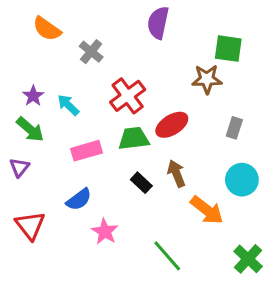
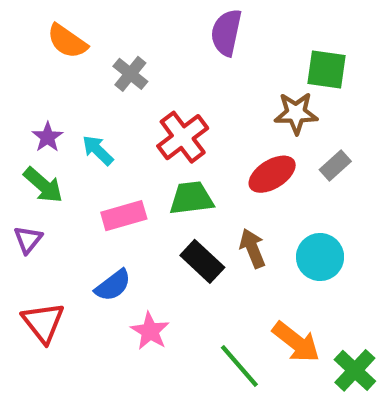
red ellipse: (172, 125) -> (272, 174), moved
gray rectangle: (234, 128) -> (335, 165), moved, turned 30
cyan circle: (242, 180) -> (320, 257), moved
black rectangle: (141, 183) -> (202, 261), size x1.4
orange arrow: (207, 210) -> (296, 342), moved

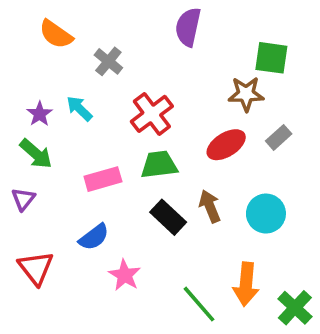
cyan arrow: (98, 150) -> (79, 108), moved
orange arrow: (296, 342) -> (246, 284), turned 57

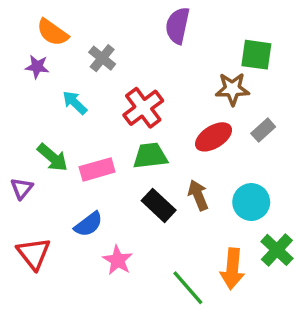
purple star: (40, 114) -> (37, 67), moved, turned -30
green arrow: (36, 154) -> (53, 157), moved
green cross: (295, 308) -> (277, 250), moved

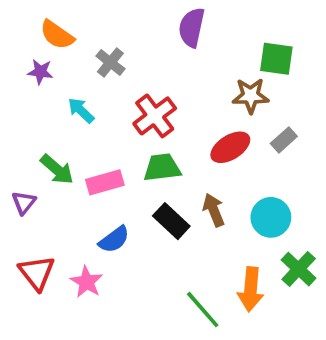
blue semicircle: (88, 224) -> (114, 240), moved
pink star: (118, 260) -> (86, 282), moved

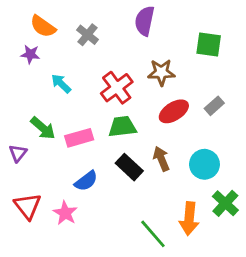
gray cross: (110, 62) -> (87, 35), moved
brown star: (251, 96) -> (161, 72), moved

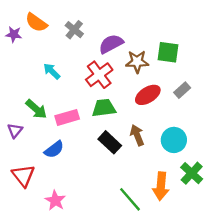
purple semicircle: (145, 21) -> (111, 44), moved, turned 50
green square: (209, 45) -> (168, 52), moved
purple star: (30, 54) -> (14, 34), moved
blue semicircle: (86, 181) -> (54, 149), moved
pink star: (65, 213) -> (55, 200), moved

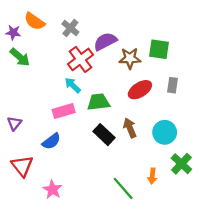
cyan arrow: (52, 71) -> (73, 85), moved
red cross: (99, 75) -> (80, 59), moved
gray rectangle: (182, 90) -> (172, 85), turned -40
green arrow: (36, 109) -> (20, 57), moved
orange arrow: (161, 186) -> (152, 176), size x0.6

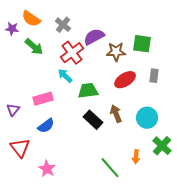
green arrow: (20, 57) -> (34, 47), moved
pink rectangle: (64, 111) -> (43, 99), moved

